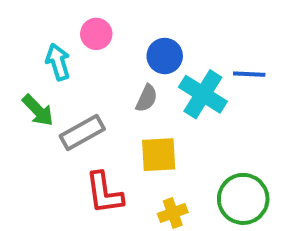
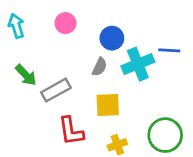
cyan arrow: (58, 62) -> (16, 26), moved
cyan cross: (203, 94) -> (138, 64), turned 36

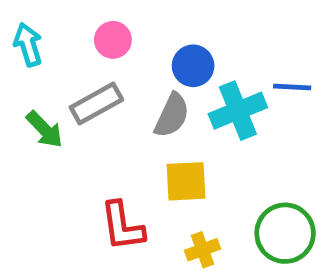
gray semicircle: (100, 67) -> (172, 115), size x1.4
gray rectangle: (56, 90) -> (96, 104), moved

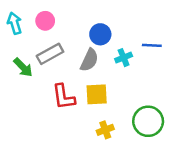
pink circle: (113, 40) -> (45, 21), moved
cyan cross: (238, 111) -> (124, 58), size x0.6
red L-shape: (122, 226) -> (64, 97), moved

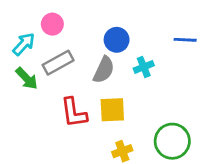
cyan arrow: (15, 23) -> (24, 44), moved, turned 60
blue line: (152, 45) -> (185, 40), moved

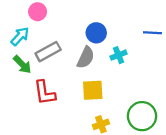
pink circle: (52, 24) -> (38, 12), moved
red L-shape: (74, 113) -> (45, 93), moved

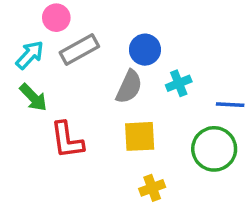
blue line: (153, 33) -> (230, 105), moved
gray rectangle: (48, 52) -> (79, 50), moved
green circle: (142, 116) -> (214, 149), moved

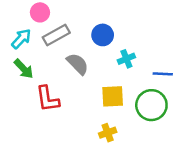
gray semicircle: (129, 87) -> (78, 64), moved, turned -70
yellow square: (140, 136) -> (113, 96), moved

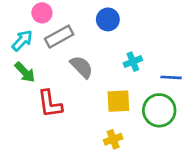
blue circle: (103, 35) -> (108, 19), moved

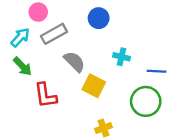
cyan cross: (133, 62) -> (122, 57), turned 35
yellow square: (118, 101) -> (94, 86), moved, turned 30

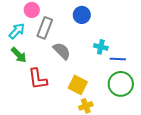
gray rectangle: (54, 34) -> (45, 28), turned -40
blue line: (157, 71) -> (118, 59), moved
yellow square: (94, 86) -> (78, 85), moved

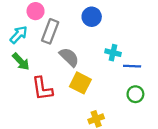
green circle: (121, 84) -> (135, 94), size x0.6
yellow square: (78, 85) -> (80, 83), moved

